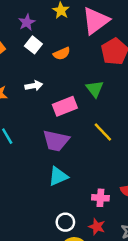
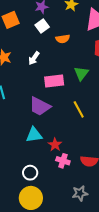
white arrow: (34, 86) -> (34, 58), turned 120
red star: (97, 227) -> (55, 145), moved

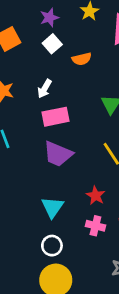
pink rectangle: (54, 81) -> (56, 117), moved
cyan triangle: (34, 135) -> (52, 207), moved, turned -42
red star: (55, 145) -> (96, 196), moved

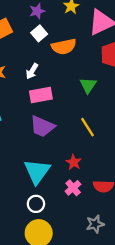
orange semicircle: (82, 59) -> (64, 47), size x1.5
cyan triangle: (52, 207) -> (37, 171), size x1.4
pink cross: (95, 226) -> (73, 188), turned 35

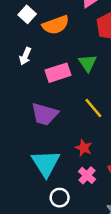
pink rectangle: (41, 95) -> (58, 73), moved
white circle: (36, 204) -> (60, 198), moved

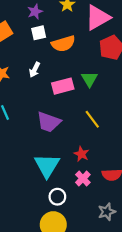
white square: (27, 14) -> (39, 33), turned 32

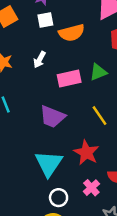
green triangle: (89, 79) -> (98, 72), turned 36
red star: (81, 154) -> (86, 153), size x1.5
pink cross: (83, 179) -> (91, 188), moved

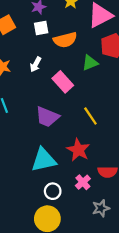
green triangle: (98, 72) -> (90, 63), moved
pink rectangle: (69, 79) -> (63, 82), turned 60
cyan triangle: (49, 164) -> (44, 160), turned 44

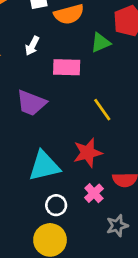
pink rectangle: (63, 82) -> (67, 67), turned -45
purple trapezoid: (47, 117) -> (31, 103), moved
red star: (78, 150) -> (88, 153), turned 30

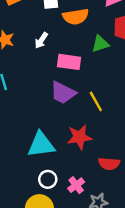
purple trapezoid: (31, 103) -> (63, 93), moved
pink cross: (94, 193) -> (76, 185), moved

